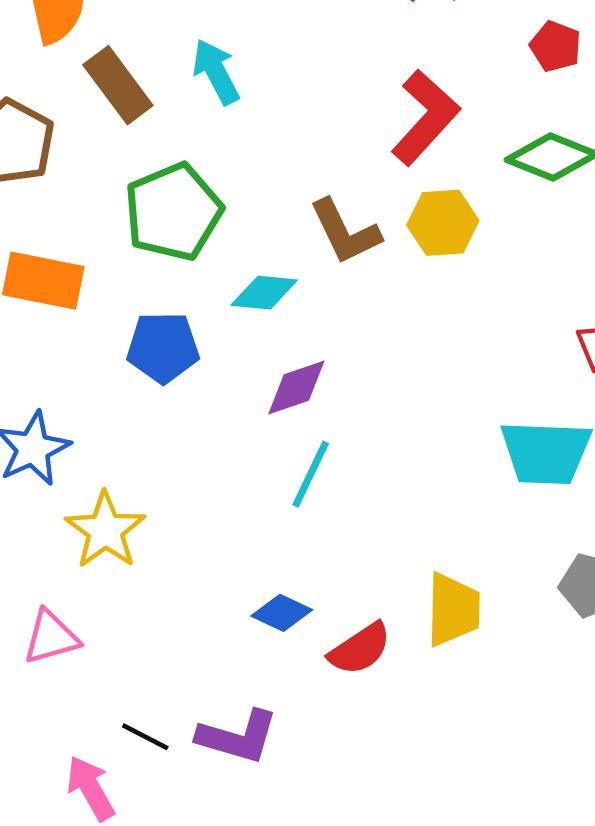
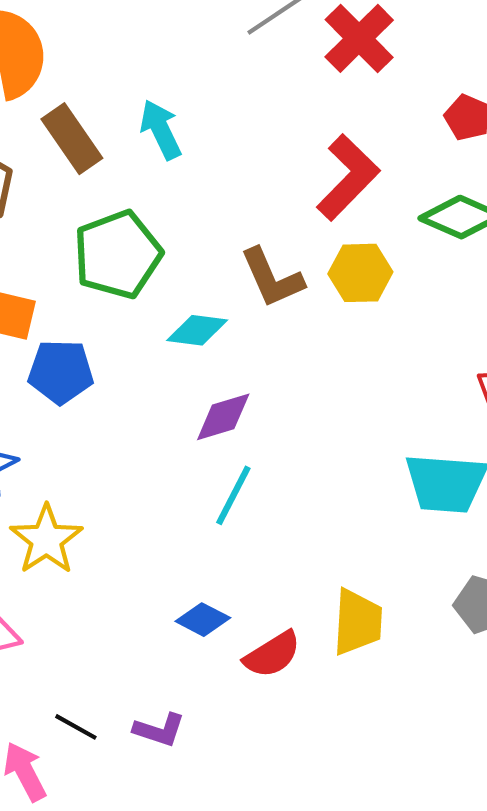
blue pentagon: (163, 347) -> (61, 372), moved
purple L-shape: (238, 737) -> (159, 730), size x0.7

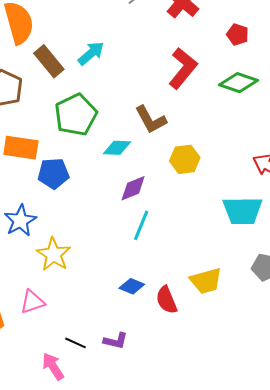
cyan arrow: (161, 130) -> (91, 53), turned 80
yellow hexagon: (360, 273) -> (185, 159), moved
yellow trapezoid: (357, 622) -> (206, 281), turned 76
red semicircle: (272, 654) -> (167, 300), turned 104

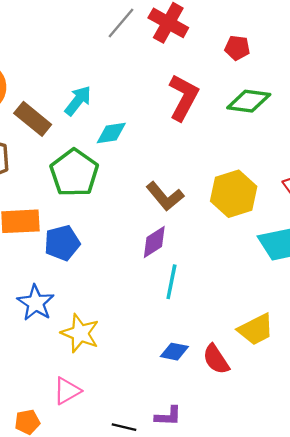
brown L-shape: (151, 120) -> (165, 196), moved
cyan diamond: (117, 148) -> (111, 133), moved
yellow hexagon: (185, 159) -> (234, 194), moved, size x1.4

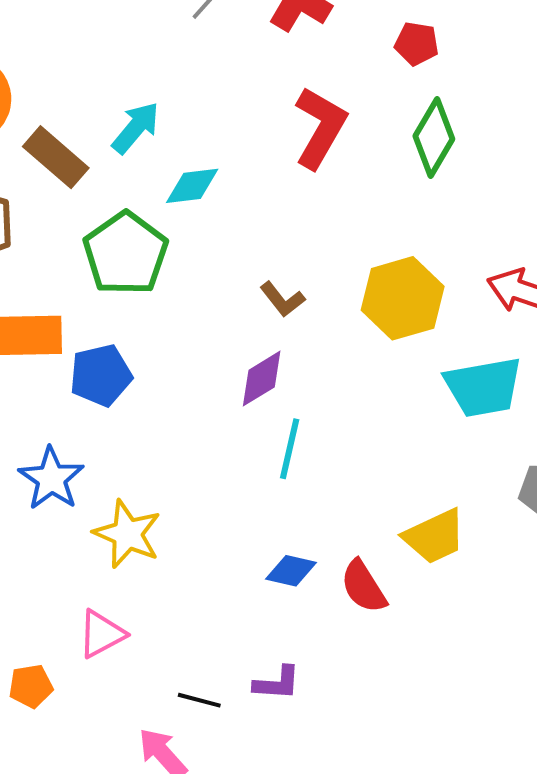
green diamond: (249, 101) -> (434, 137), turned -69
brown L-shape: (165, 196) -> (282, 299), size x0.7

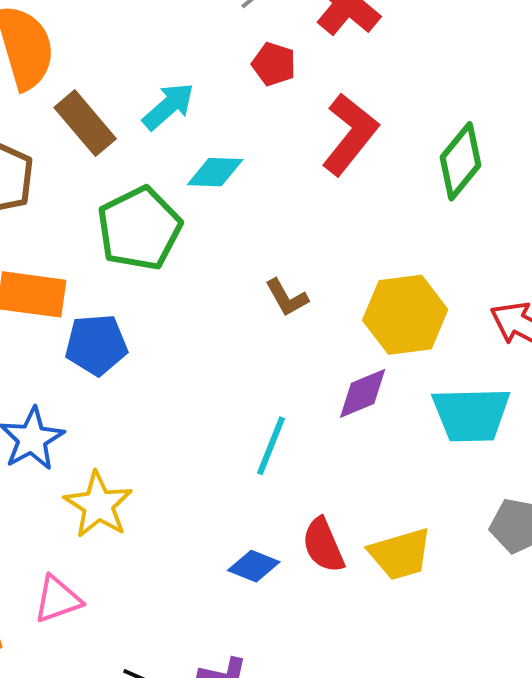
red pentagon: (417, 44) -> (274, 64), moved
purple diamond: (262, 379) -> (363, 393), moved
red semicircle: (363, 587) -> (323, 545), moved

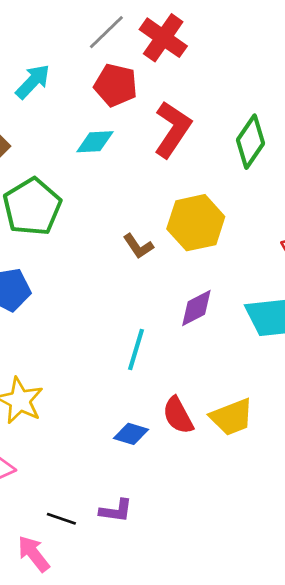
red pentagon: (274, 64) -> (116, 85), size x1.4
cyan arrow: (168, 106) -> (33, 82), moved
cyan diamond: (215, 172) -> (95, 142), moved
yellow hexagon: (405, 315) -> (196, 223), moved

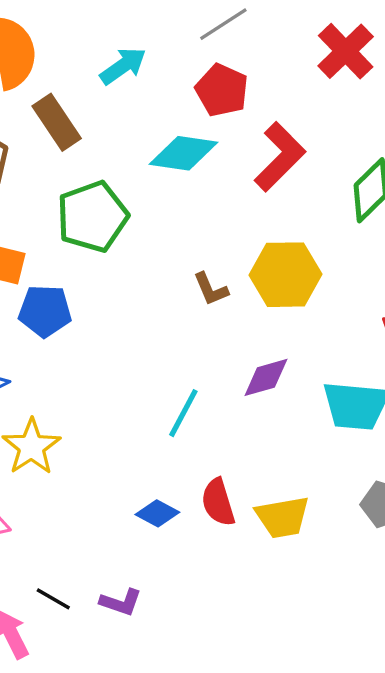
red cross: (163, 38) -> (346, 51), moved
cyan diamond: (95, 142) -> (183, 153), size x1.4

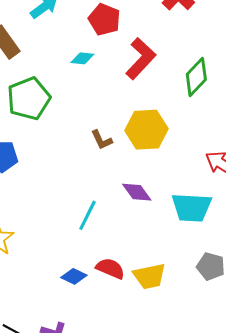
cyan diamond: (183, 153) -> (82, 58), size x0.6
purple diamond: (266, 377) -> (137, 192), turned 72
red semicircle: (218, 502) -> (110, 268), turned 132

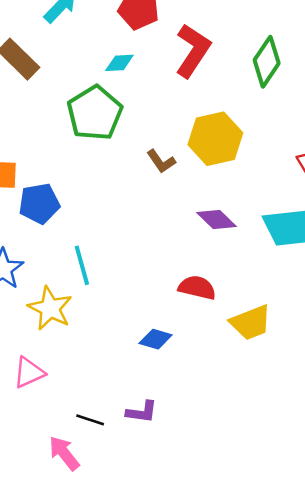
green pentagon: (29, 98) -> (95, 113), moved
cyan line: (88, 215) -> (82, 265), moved, turned -32
red semicircle: (110, 268) -> (197, 288), moved

